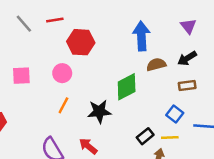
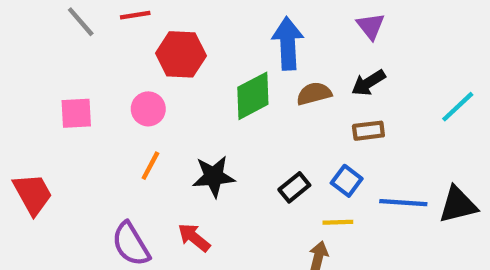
green diamond: (127, 87) -> (253, 96), moved
black rectangle: (145, 136) -> (294, 187), moved

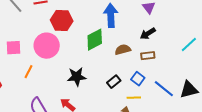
brown semicircle: (314, 94) -> (123, 50), moved
pink circle: (148, 109) -> (47, 46), size x1.6
orange line: (150, 166) -> (29, 72), moved
blue line: (403, 203) -> (164, 89), turned 35

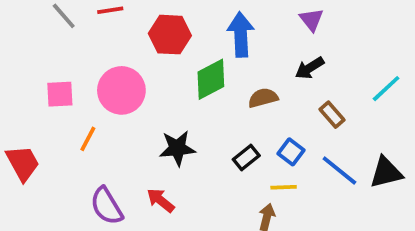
red hexagon: (62, 21) -> (170, 35), moved
brown rectangle: (148, 56) -> (332, 115), moved, turned 56

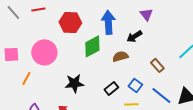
black arrow: (310, 68) -> (134, 36), moved

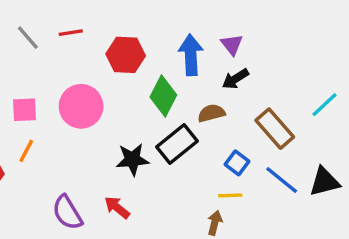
purple triangle: (146, 14) -> (232, 45), moved
green diamond: (92, 46) -> (163, 96), turned -35
brown rectangle: (157, 65) -> (275, 129), size x1.6
orange line: (26, 78) -> (26, 151), moved
black rectangle: (111, 88) -> (177, 144), moved, size x1.6

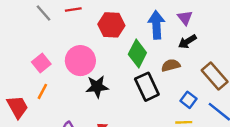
pink square: (24, 110) -> (41, 63), turned -36
black rectangle: (177, 144) -> (147, 87), turned -76
black star: (132, 159) -> (97, 87), moved

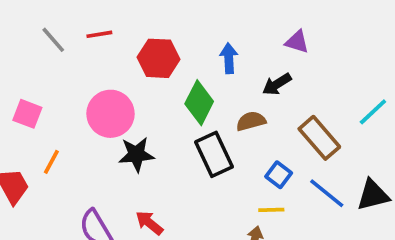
purple triangle: (185, 18) -> (297, 42), moved, turned -35
blue arrow: (156, 25) -> (229, 58), size x0.7
pink square: (41, 63) -> (27, 114), moved, turned -30

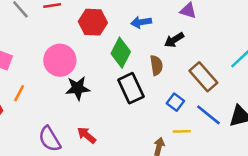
blue arrow: (229, 58) -> (141, 22), turned -96
brown semicircle: (251, 121) -> (156, 65), turned 96
yellow line: (271, 210) -> (182, 131), moved

